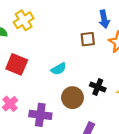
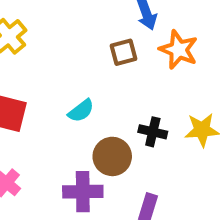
purple cross: (40, 115) -> (83, 192), moved

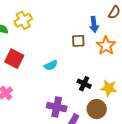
brown circle: (112, 156) -> (97, 109), moved
purple cross: (83, 192) -> (57, 107), moved

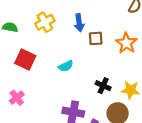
yellow cross: (23, 20) -> (45, 22), moved
blue arrow: (94, 24) -> (79, 23), moved

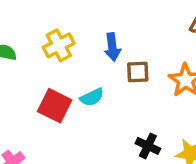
red square: (25, 60) -> (55, 106), moved
cyan semicircle: (66, 66) -> (92, 97), moved

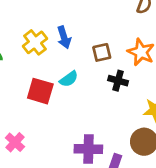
blue arrow: (112, 47) -> (64, 37), moved
black cross: (148, 146) -> (118, 81), moved

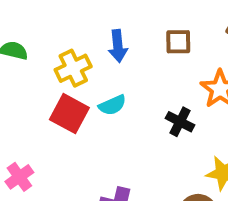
yellow cross: (35, 42) -> (73, 68), moved
brown square: (102, 52) -> (178, 42), moved

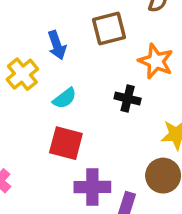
brown square: (178, 42) -> (109, 29), size x1.4
red square: (69, 114) -> (66, 143), moved

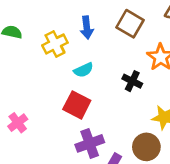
brown square: (109, 29) -> (130, 24), turned 32
purple cross: (92, 187) -> (90, 143), turned -32

